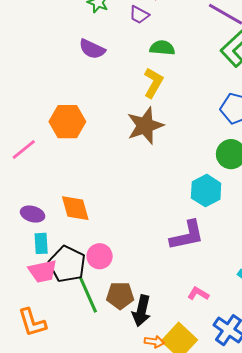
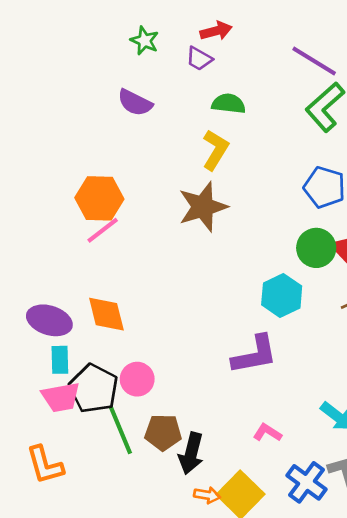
pink line: (24, 150) -> (103, 230), moved
purple ellipse: (33, 214) -> (49, 320), size x1.4

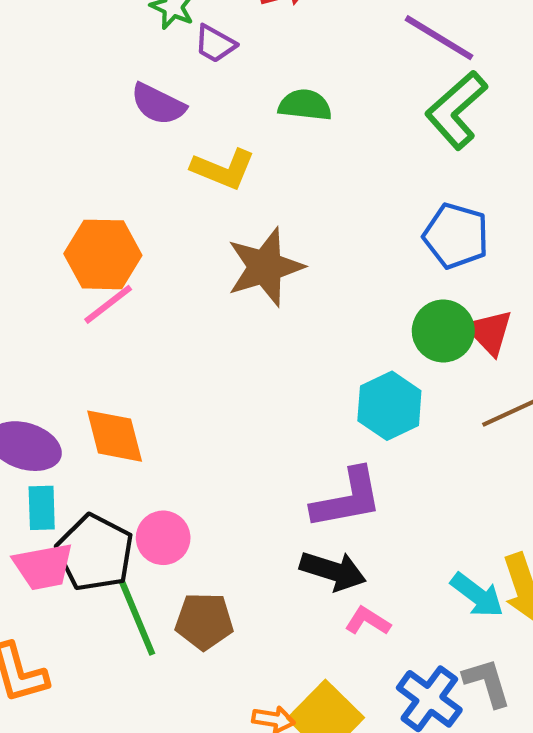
purple trapezoid: (199, 59) -> (215, 44), moved
yellow L-shape: (215, 150) -> (223, 169), moved, turned 81
black arrow: (191, 453) -> (333, 571), moved, turned -87

